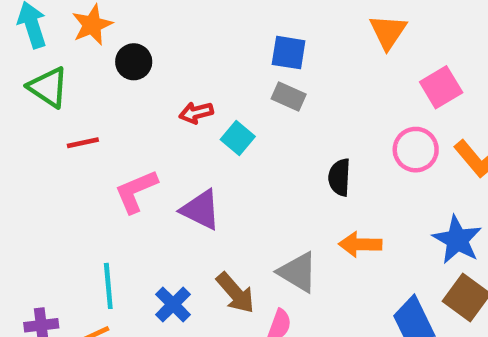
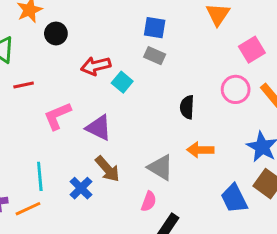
red arrow: (196, 113) -> (96, 66), size x1.4
brown arrow: (235, 293) -> (108, 169), moved

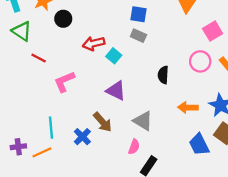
red line: (24, 85) -> (39, 58), turned 40
purple triangle: (99, 128) -> (116, 91), moved
orange arrow: (200, 150) -> (188, 107), moved

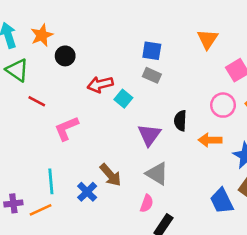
purple triangle: (116, 91) -> (149, 135), moved, turned 40
orange arrow: (188, 107) -> (210, 140), moved

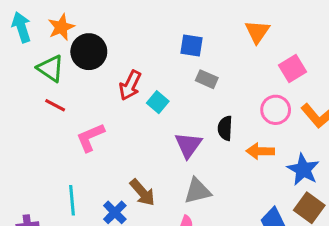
black circle: (65, 56) -> (89, 52), size x1.5
green triangle: (17, 70) -> (51, 68), moved
gray rectangle: (152, 75) -> (207, 79), moved
red arrow: (100, 84) -> (130, 85), turned -50
gray triangle: (157, 174) -> (198, 191), turned -45

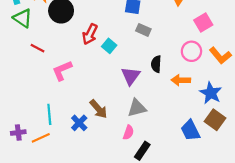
green triangle: (51, 68) -> (23, 18), moved

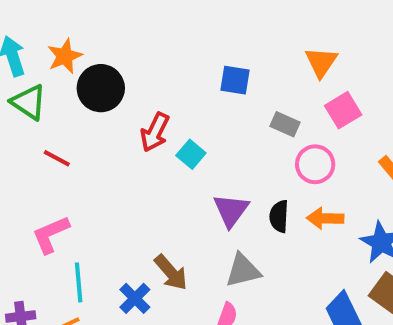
pink square: (203, 22) -> (343, 110), moved
gray rectangle: (143, 30) -> (285, 124), moved
pink circle: (191, 51) -> (315, 164), moved
black semicircle: (156, 64) -> (279, 216), moved
pink L-shape: (62, 71) -> (51, 234), moved

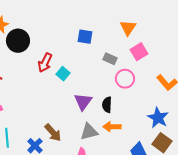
orange arrow: (325, 218) -> (112, 127), moved

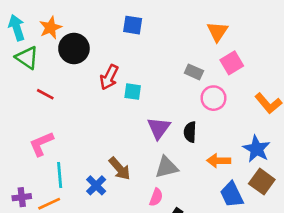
blue square: (85, 37) -> (133, 25), moved
cyan square: (63, 74) -> (133, 92), turned -32
orange arrow: (112, 127) -> (219, 161), moved

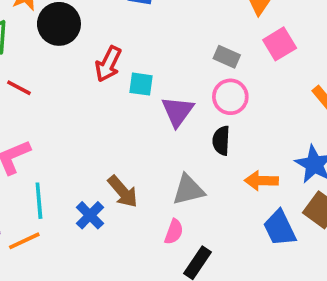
pink circle: (214, 98) -> (230, 97), moved
purple triangle: (159, 128) -> (177, 111), moved

